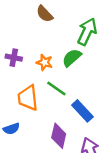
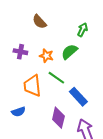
brown semicircle: (45, 14) -> (39, 22), moved
green arrow: (87, 32) -> (82, 30), size x0.6

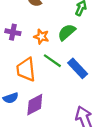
blue rectangle: (78, 97) -> (78, 68), moved
purple diamond: (58, 118) -> (35, 105), moved, turned 50

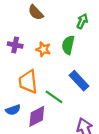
green semicircle: (67, 32) -> (68, 45), turned -36
green line: (52, 61) -> (54, 97), moved

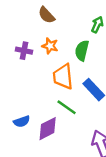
orange star: (43, 49) -> (50, 46), moved
orange trapezoid: (28, 82) -> (63, 77), moved

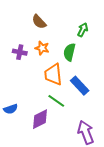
blue semicircle: (22, 121) -> (11, 109), moved

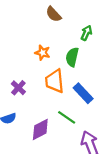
brown semicircle: (39, 22) -> (53, 14), moved
purple cross: (20, 52) -> (18, 88), moved, turned 32
green line: (56, 101) -> (67, 117), moved

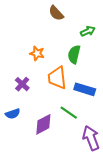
green arrow: (86, 33) -> (88, 31), turned 40
orange star: (43, 53) -> (37, 53), moved
blue rectangle: (83, 93) -> (85, 89), turned -30

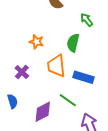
green arrow: (88, 31) -> (87, 20), turned -104
blue semicircle: (13, 114) -> (12, 101), turned -88

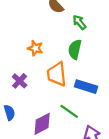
green arrow: (87, 20) -> (79, 22), moved

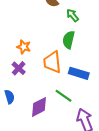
orange star: (35, 48) -> (24, 47), moved

